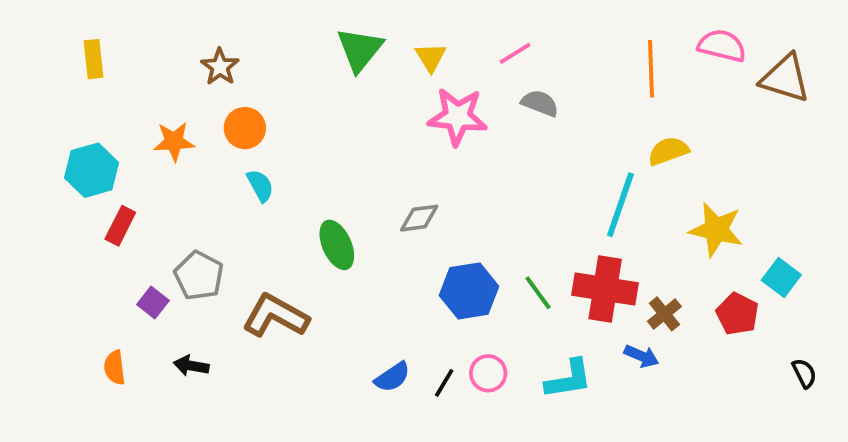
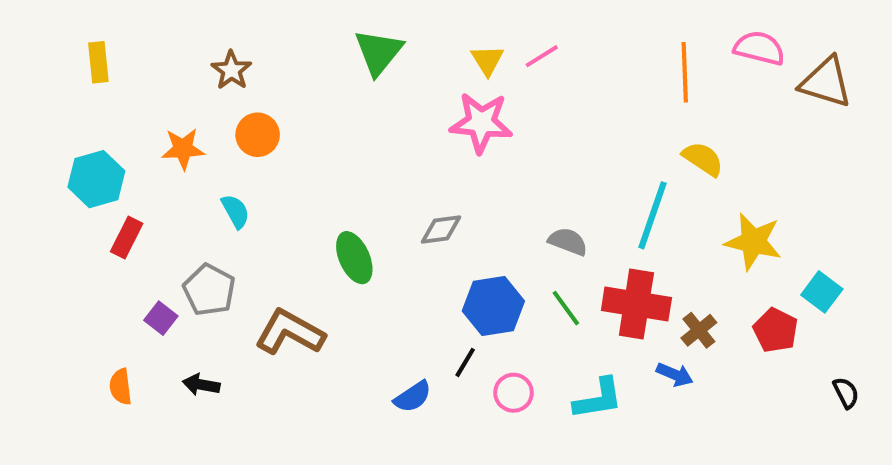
yellow triangle: (431, 57) -> (487, 60), moved
gray semicircle: (540, 103) -> (568, 242), moved
yellow semicircle: (668, 151) -> (703, 159), turned 54
cyan semicircle: (260, 186) -> (235, 211), moved
black line: (444, 383) -> (465, 362), moved

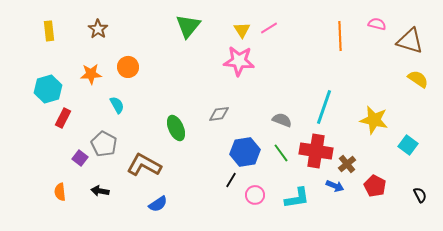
pink semicircle: (759, 48) -> (377, 24), size x0.7
brown star: (231, 70) -> (98, 29), moved
yellow semicircle: (703, 159) -> (418, 79), moved
red pentagon: (775, 330) -> (375, 186), moved
blue semicircle: (413, 397) -> (158, 204), moved

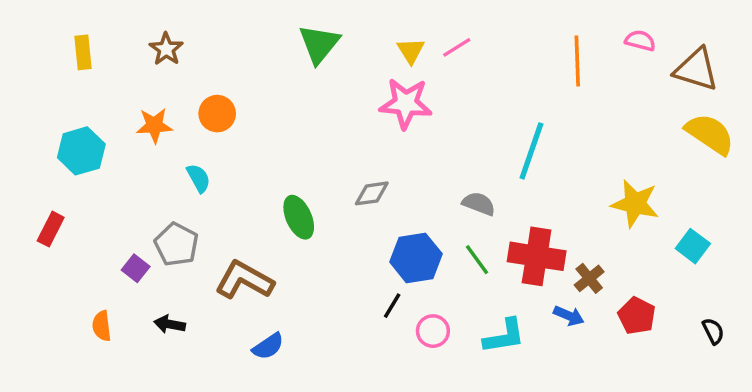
yellow semicircle: (418, 79) -> (710, 134), size x1.4
cyan line: (324, 107) -> (531, 151), moved
red rectangle: (63, 118) -> (51, 229), moved

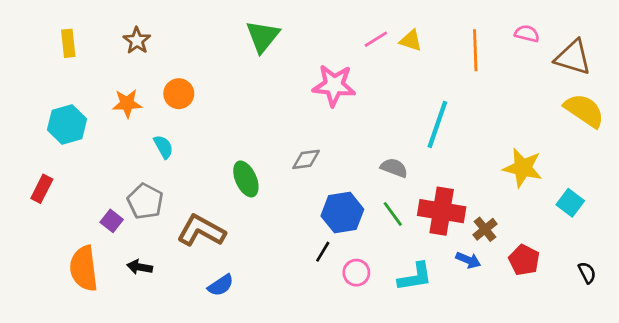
yellow triangle: (411, 51) -> (411, 41), moved, turned -40
orange semicircle: (102, 326) -> (84, 268), size x1.8

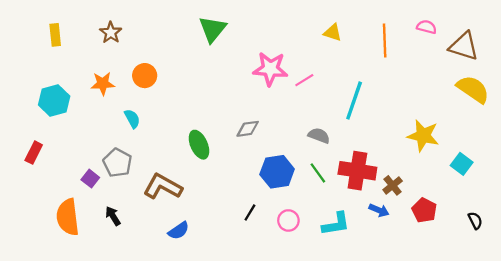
pink line: (376, 39) -> (304, 80), moved
black line: (323, 252) -> (250, 213), moved
black arrow: (140, 267) -> (113, 216), turned 48

